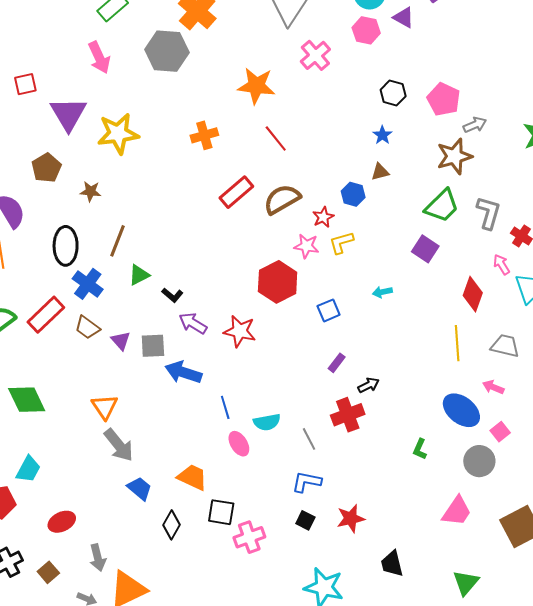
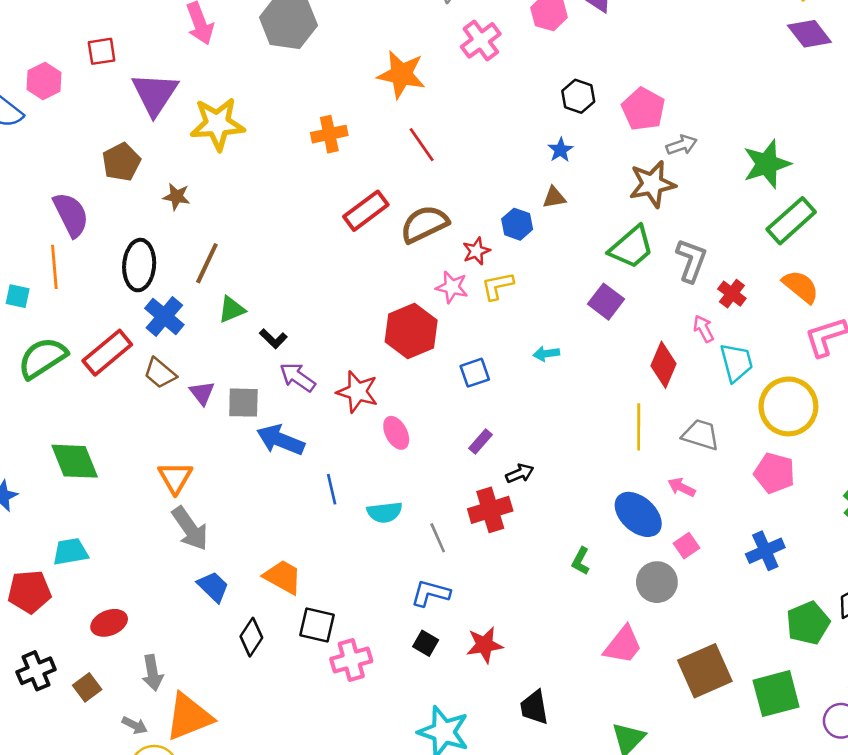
pink ellipse: (239, 444) -> (396, 433), moved
cyan trapezoid: (28, 469) -> (70, 552), turned -132

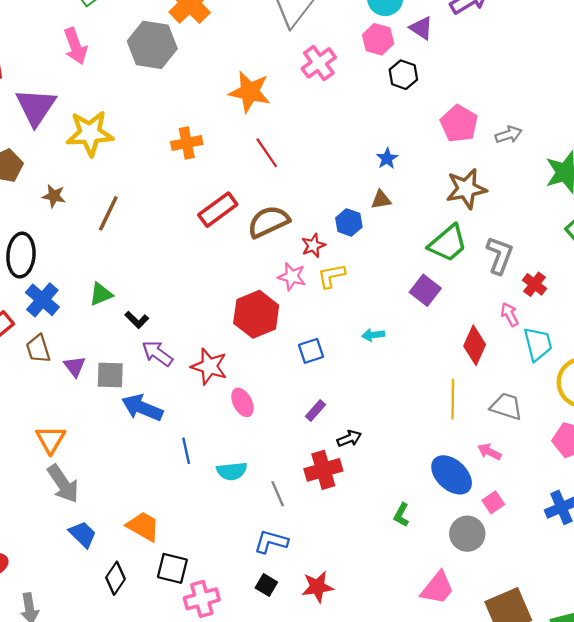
black hexagon: (578, 96) -> (403, 75), moved
gray arrow: (682, 145) -> (509, 135), moved
brown line: (207, 263) -> (108, 213), moved
brown trapezoid: (160, 373) -> (38, 349), turned 32

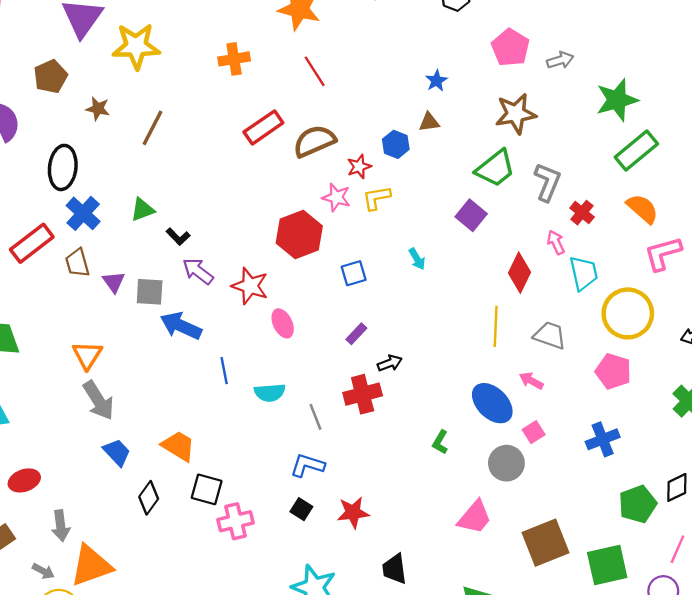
cyan arrow: (373, 335) -> (417, 259), turned -115

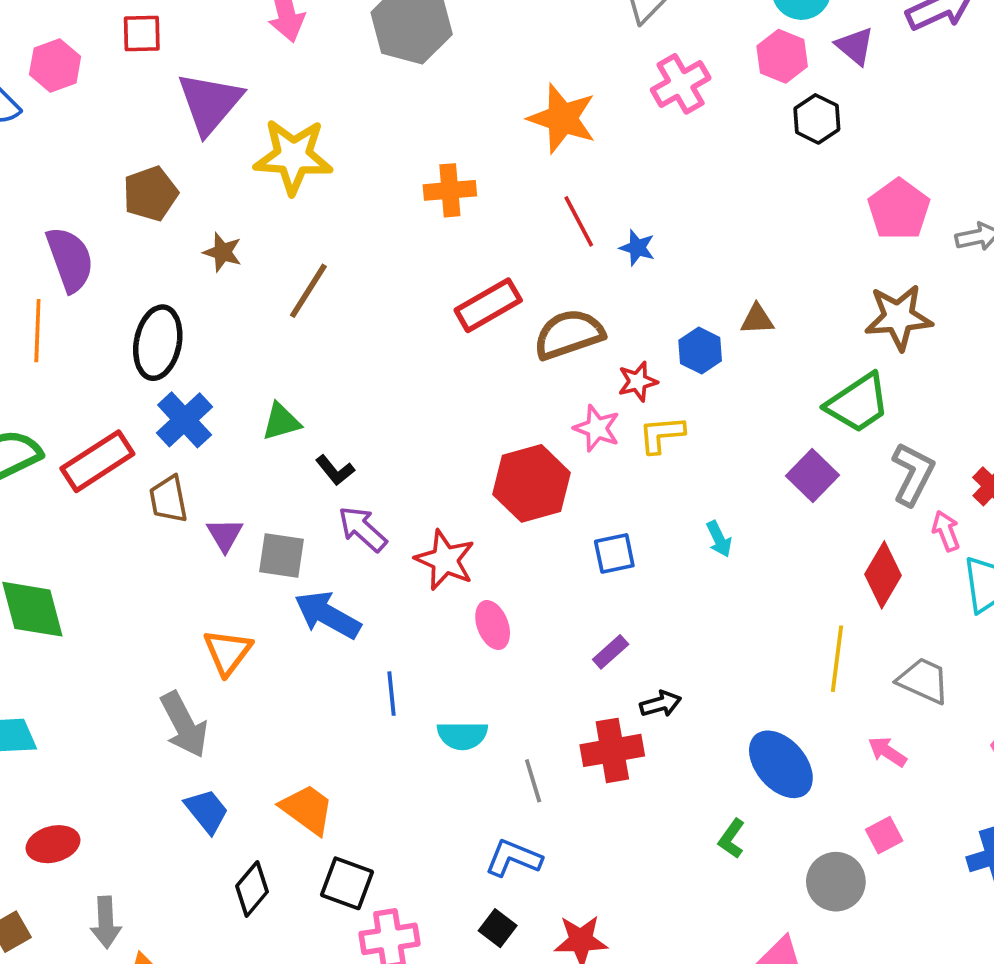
blue star: (436, 81) -> (637, 248), moved, turned -30
gray L-shape: (547, 182) -> (913, 474), moved
orange triangle: (87, 355) -> (228, 652), moved
blue ellipse: (492, 403) -> (781, 764), moved

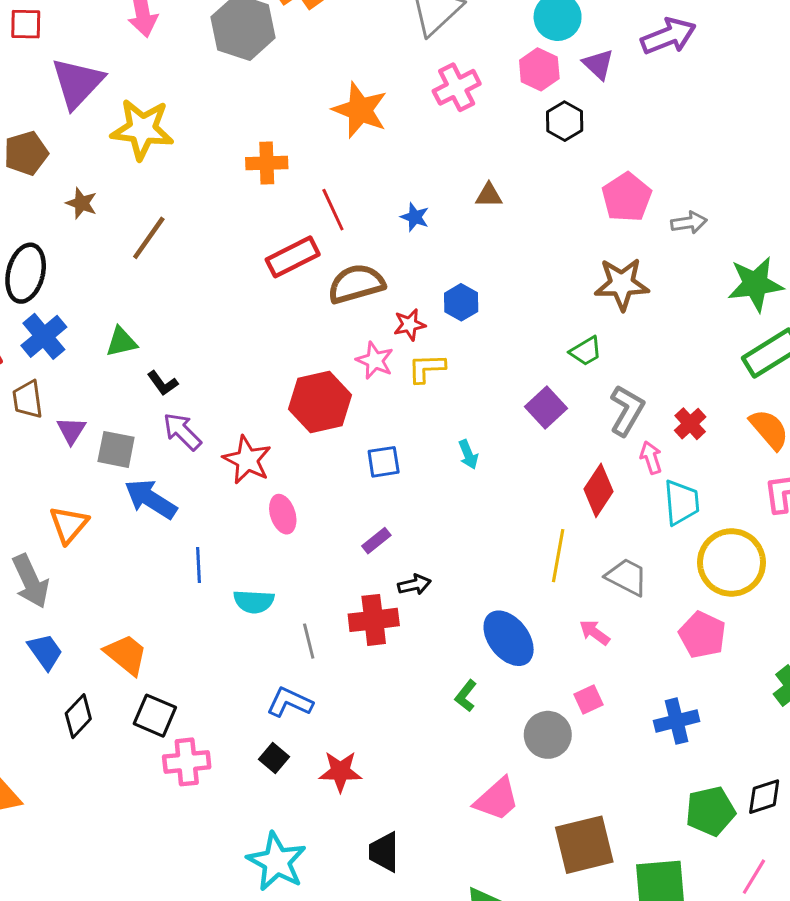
red line: (579, 221) -> (333, 210), moved
brown triangle: (757, 319) -> (489, 195), moved
green trapezoid: (858, 403) -> (586, 351), size x0.6

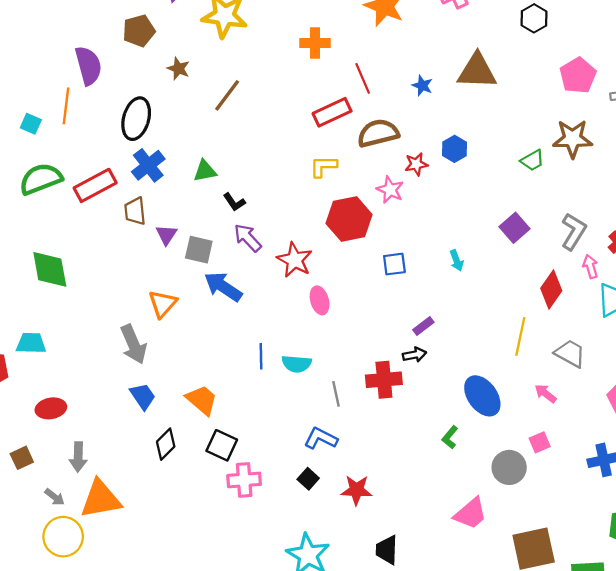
brown triangle: (489, 195) -> (477, 71), size x2.0
green trapezoid: (586, 351) -> (532, 160), moved
yellow L-shape: (427, 368) -> (323, 166), moved
purple rectangle: (376, 541) -> (423, 326), moved
blue line: (199, 565) -> (261, 356), moved

